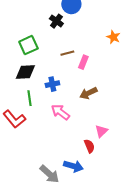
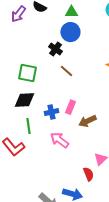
green square: (28, 45) -> (27, 73), turned 36
brown line: (67, 53) -> (66, 71), moved, turned 56
pink rectangle: (83, 62) -> (70, 107), moved

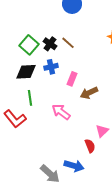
black cross: (55, 49) -> (50, 44), moved
green square: (27, 73) -> (29, 45), turned 30
blue cross: (51, 112) -> (51, 67), moved

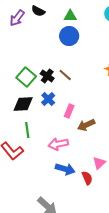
blue cross: (51, 67) -> (48, 99), turned -32
pink arrow: (61, 112) -> (58, 144), turned -48
blue arrow: (74, 166) -> (65, 169), moved

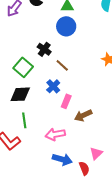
black cross: (47, 76) -> (44, 49), moved
blue cross: (48, 99) -> (53, 86), moved

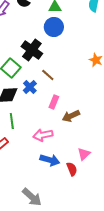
black cross: (44, 49) -> (32, 50), size x1.5
brown line: (62, 65) -> (48, 75), moved
blue cross: (53, 86) -> (30, 87), moved

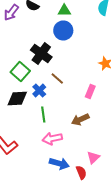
pink rectangle: (54, 102) -> (90, 92), moved
green line: (12, 121) -> (43, 114), moved

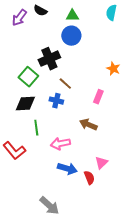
black cross: (41, 54) -> (49, 59), turned 30
blue cross: (39, 90) -> (56, 101), moved, turned -32
green line: (43, 114) -> (36, 128), moved
brown arrow: (80, 120) -> (88, 125), turned 48

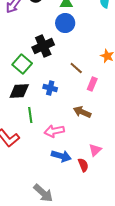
brown line: (65, 84) -> (76, 68), moved

